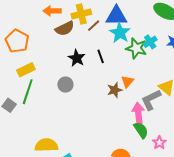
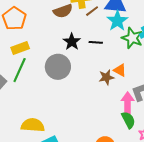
black line: (101, 56) -> (96, 42), turned -72
orange triangle: (127, 82) -> (120, 70), turned -48
gray circle: (65, 85) -> (58, 67), size x1.6

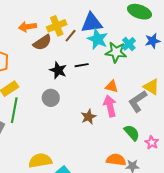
gray circle: (58, 67) -> (51, 98), size x0.7
brown star: (106, 77) -> (88, 117), moved
pink arrow: (128, 103) -> (110, 106), moved

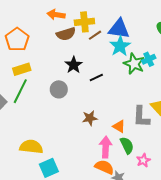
black line: (82, 65) -> (96, 78), moved, turned -32
orange triangle: (112, 86) -> (119, 126), moved
gray L-shape: (138, 101) -> (141, 117), turned -70
pink arrow: (110, 106) -> (106, 147), moved

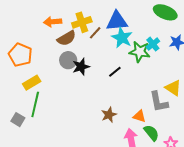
black star: (74, 65) -> (81, 67), turned 30
black line: (96, 78) -> (115, 72), moved
gray circle: (59, 89) -> (68, 60), moved

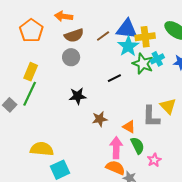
yellow cross: (82, 22) -> (145, 37), moved
orange pentagon: (20, 55) -> (31, 31), moved
black star: (81, 67) -> (78, 96), moved
yellow rectangle: (32, 83) -> (31, 72), turned -48

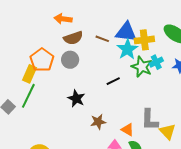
orange pentagon: (31, 31) -> (42, 60), moved
brown line: (103, 36) -> (102, 39), turned 56
black star: (78, 96) -> (76, 99), turned 30
yellow triangle: (168, 106) -> (168, 132), moved

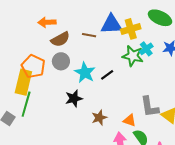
cyan star: (127, 49) -> (85, 73), moved
yellow rectangle: (30, 74) -> (23, 82), size x1.4
black star: (76, 99) -> (74, 98), turned -30

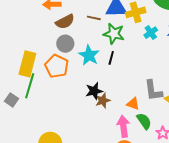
green star: (133, 56) -> (114, 34), moved
orange pentagon: (33, 66) -> (57, 66), moved
black line: (107, 75) -> (111, 58), turned -40
black star: (74, 98) -> (94, 91), moved

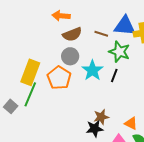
black star: (94, 91) -> (95, 129), moved

